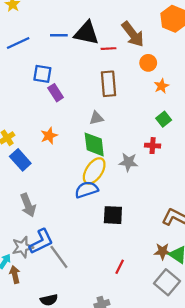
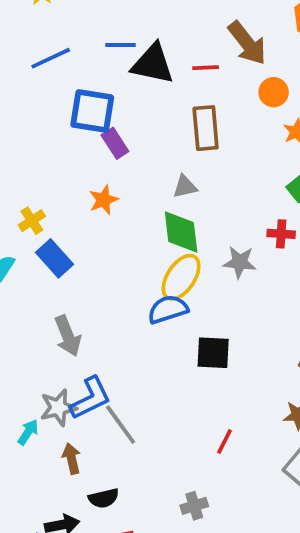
black triangle: (86, 33) -> (153, 64), moved
blue square: (42, 74) -> (92, 111), size x1.4
orange star: (49, 136) -> (104, 200), moved
brown arrow: (15, 275) -> (71, 459), moved

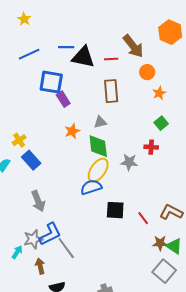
orange star: (104, 200) -> (72, 131), moved
red line: (224, 442) -> (143, 218), moved, turned -64

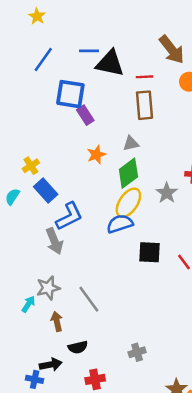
blue line: (29, 54) -> (43, 59), turned -30
red line: (111, 59) -> (145, 77), moved
green diamond: (98, 146) -> (128, 173), turned 60
gray star: (129, 162) -> (167, 193), turned 30
blue L-shape: (50, 234) -> (69, 216), moved

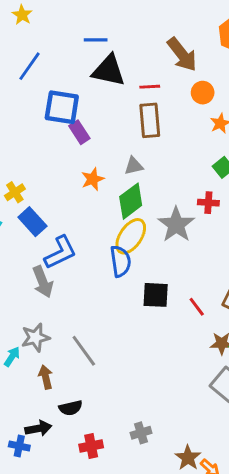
blue line: (89, 51) -> (96, 40), moved
gray star: (167, 193) -> (176, 225), size x1.4
blue semicircle: (120, 224) -> (120, 261), turned 100
gray cross: (137, 352) -> (141, 433), moved

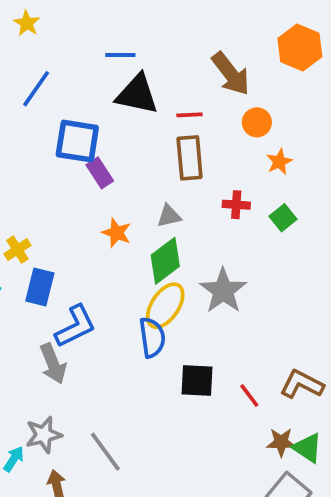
orange star: (93, 179) -> (117, 233), turned -30
red cross: (208, 203) -> (236, 205), moved
blue rectangle: (32, 222) -> (40, 287), turned 56

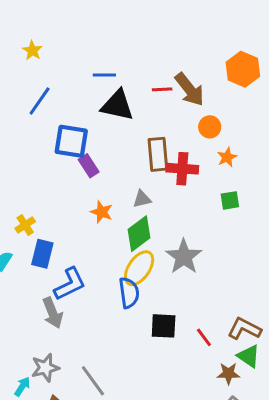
red line: (190, 115) -> (162, 89), moved
red cross: (236, 205) -> (182, 169), moved, size x1.5
green square: (283, 218) -> (230, 200), turned 30
green triangle: (307, 448) -> (249, 356), moved

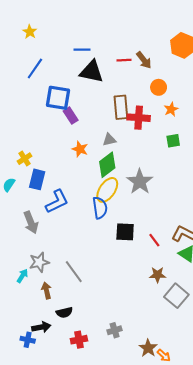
brown arrow: (190, 89) -> (144, 60), size x0.7
gray arrow: (53, 313) -> (31, 222), moved
brown star: (228, 373) -> (158, 275), moved

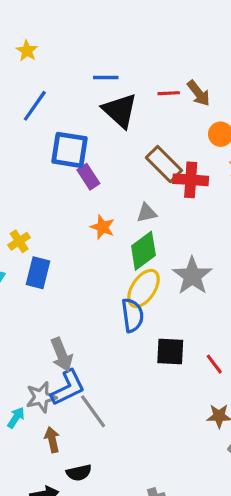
black triangle: (92, 72) -> (120, 111), turned 30
brown rectangle: (121, 107) -> (164, 164), turned -40
blue L-shape: (57, 201) -> (68, 388), moved
gray arrow: (31, 222) -> (62, 355), moved

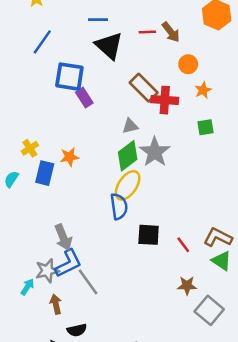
orange star: (103, 227) -> (69, 157), moved, turned -30
gray star: (192, 276) -> (155, 152), moved

